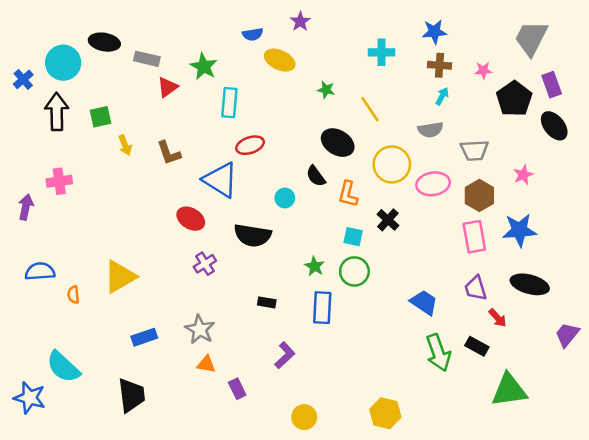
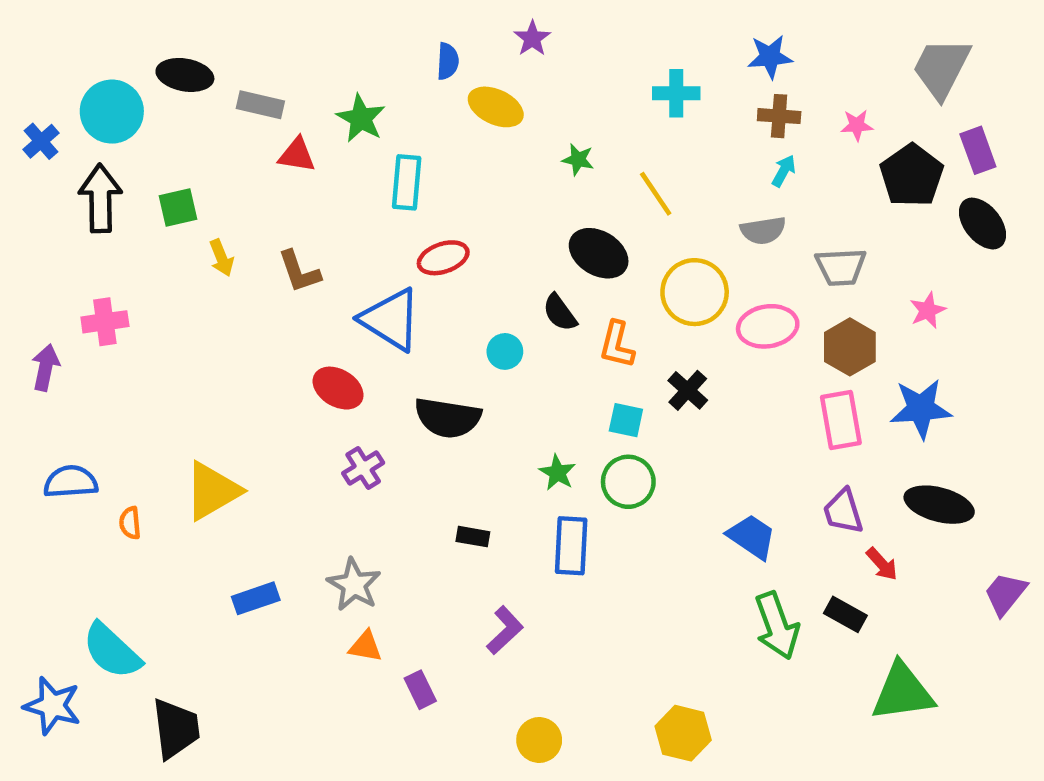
blue semicircle: (253, 34) -> (448, 61), turned -78
red triangle: (168, 87) -> (297, 155), turned 45
black trapezoid: (131, 395) -> (176, 729), moved

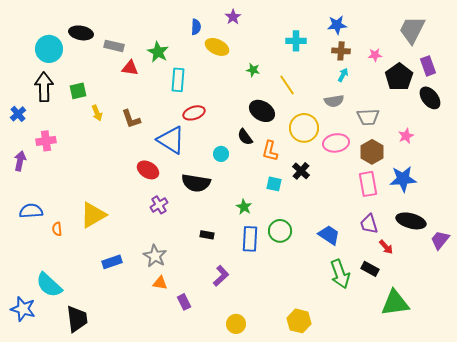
blue cross: (41, 141) -> (18, 114), moved
green circle: (628, 482) -> (280, 231), moved
purple trapezoid: (1005, 594) -> (440, 240), moved

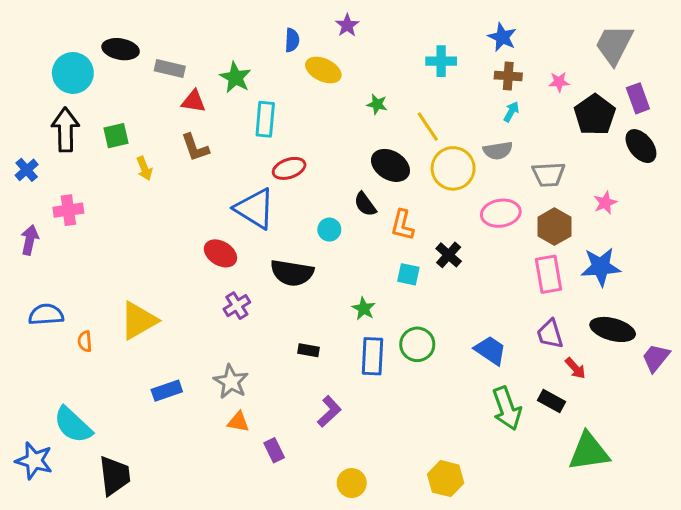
blue star: (337, 25) -> (502, 37), turned 30
brown L-shape: (131, 119) -> (195, 148), moved
yellow circle: (304, 128) -> (453, 168), moved

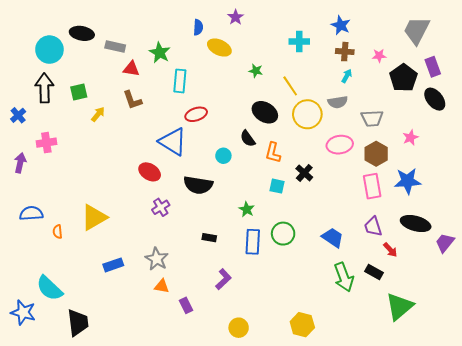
yellow arrow: (144, 168) -> (98, 114), turned -119
green triangle: (589, 452) -> (399, 306), turned -32

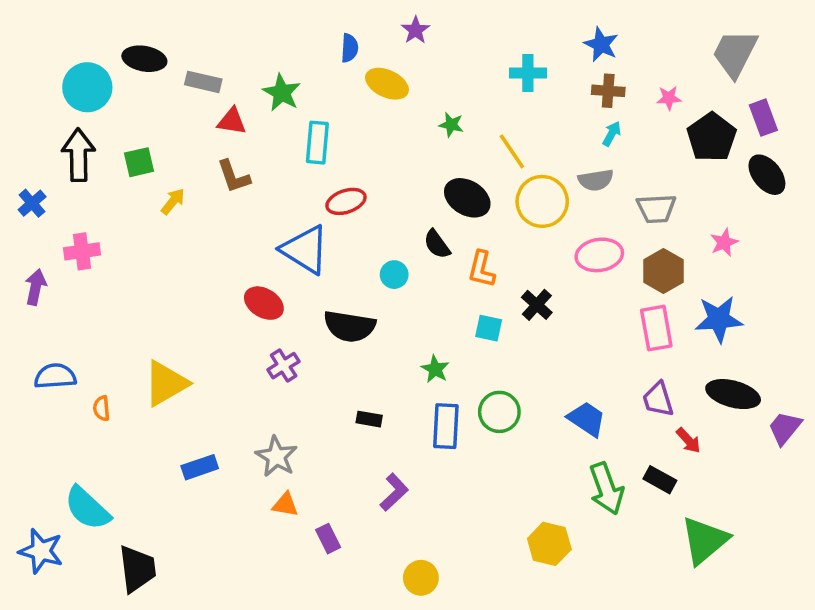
yellow hexagon: (302, 325) -> (549, 544), moved

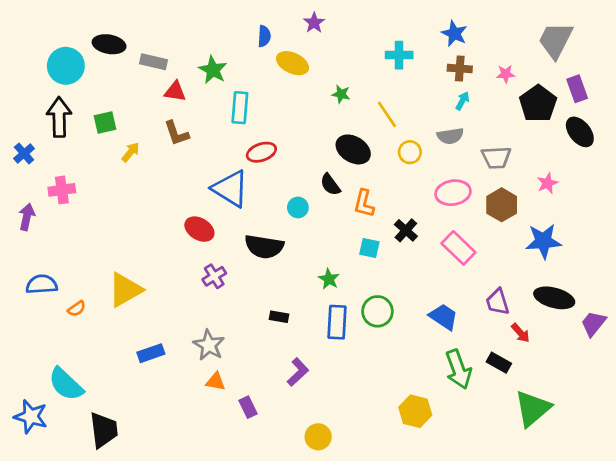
yellow circle: (542, 201) -> (410, 152), size x0.6
pink rectangle: (656, 328) -> (458, 248), moved, turned -36
orange semicircle: (102, 408) -> (77, 309), turned -120

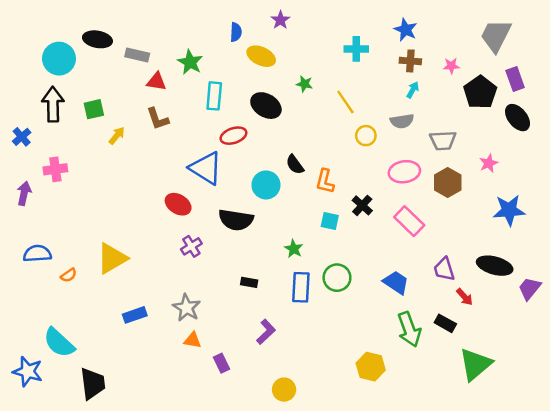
black ellipse: (353, 149) -> (266, 106), moved
cyan circle: (298, 207) -> (266, 185), size x1.5
blue star: (543, 241) -> (509, 210), moved

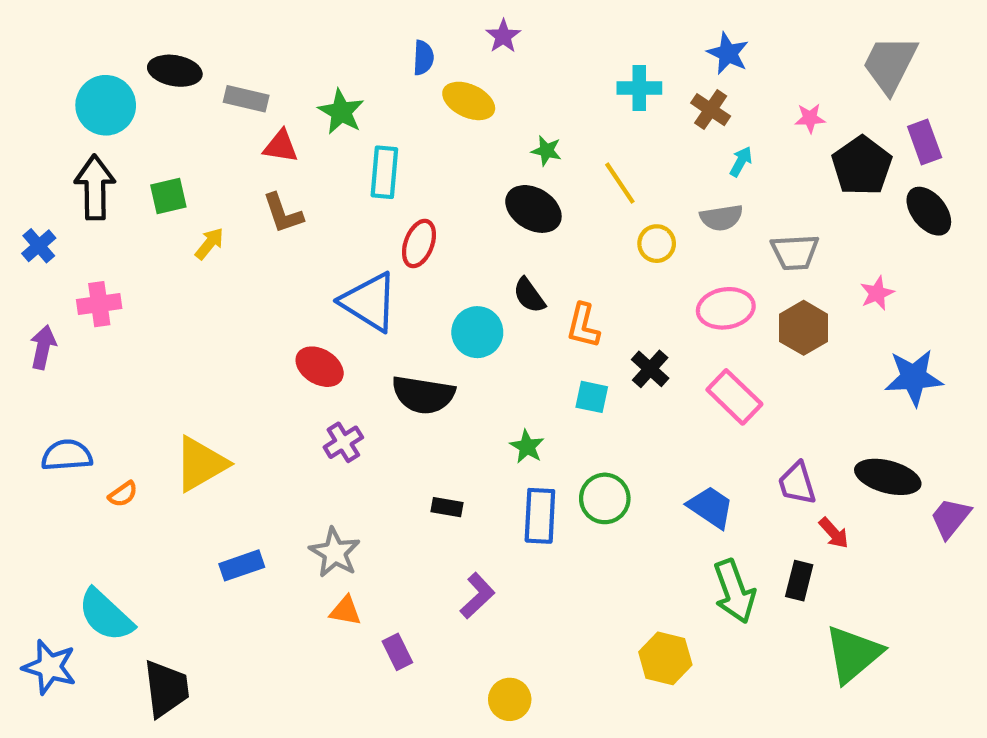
brown cross: (410, 61) -> (711, 110), moved, turned 30
black ellipse: (266, 106) -> (533, 209), moved
red ellipse: (233, 136) -> (419, 244), turned -50
black rectangle: (445, 323) -> (799, 581), turned 75

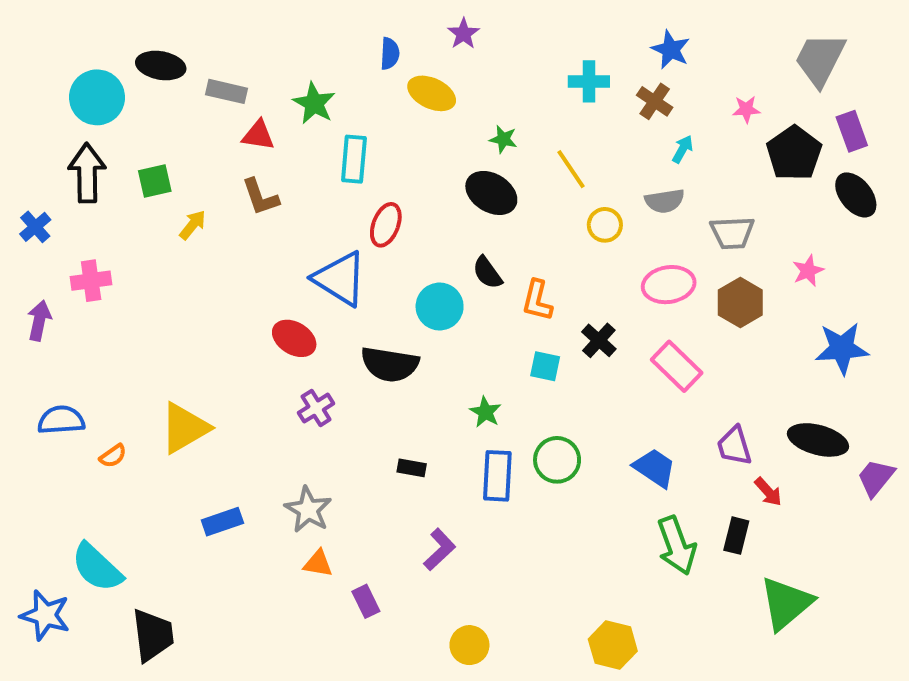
yellow hexagon: (665, 658) -> (613, 645), moved

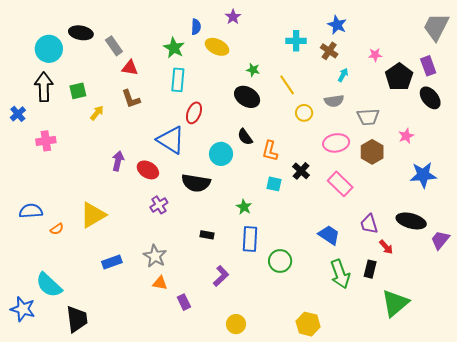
gray trapezoid: (820, 60) -> (436, 27), moved
gray rectangle: (226, 91) -> (114, 46), turned 42
green star: (314, 103) -> (174, 48), moved
purple arrow: (39, 320) -> (118, 161), moved
green circle: (557, 460) -> (280, 261), moved

